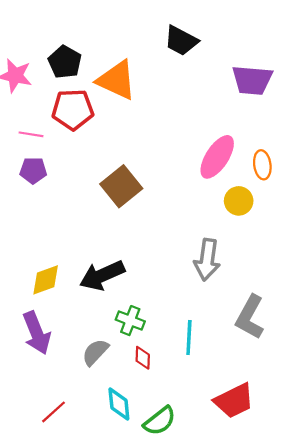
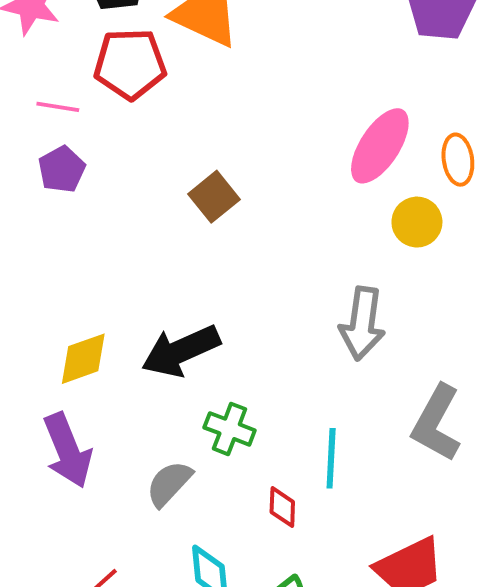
purple pentagon: (33, 170) -> (62, 169), turned -30
brown square: (121, 186) -> (214, 197), size x0.7
red diamond: (143, 358) -> (282, 507), moved

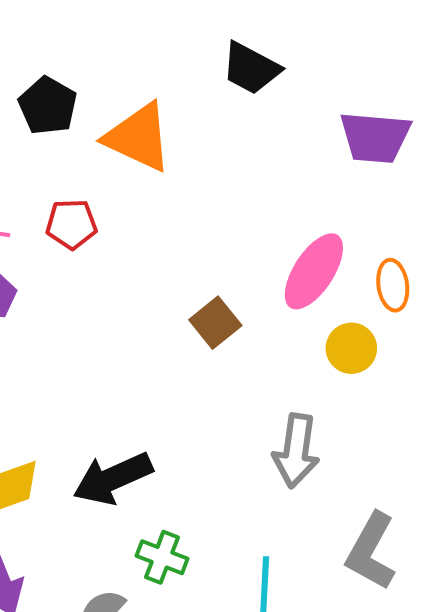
red pentagon: (130, 64) -> (71, 224), moved, size x0.7
brown square: (214, 197) -> (215, 323), moved

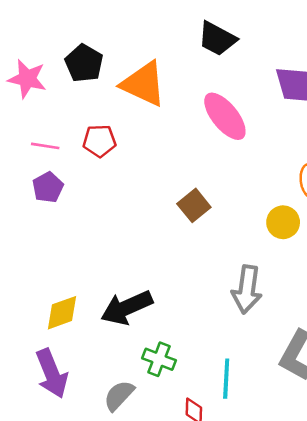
pink ellipse: (314, 271) -> (225, 116), moved, turned -72

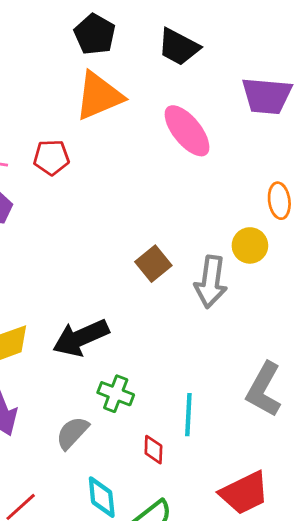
black pentagon: (84, 63) -> (95, 34), moved
orange triangle: (143, 84) -> (99, 96), turned -48
brown square: (194, 205) -> (153, 264), moved
gray arrow: (247, 289) -> (211, 282), moved

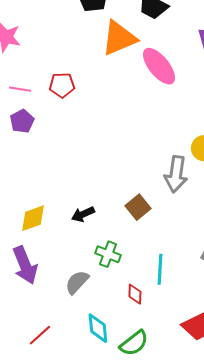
orange triangle: (99, 96) -> (119, 38), moved
brown square: (153, 264) -> (138, 207), moved
black arrow: (81, 338) -> (83, 214), size x0.6

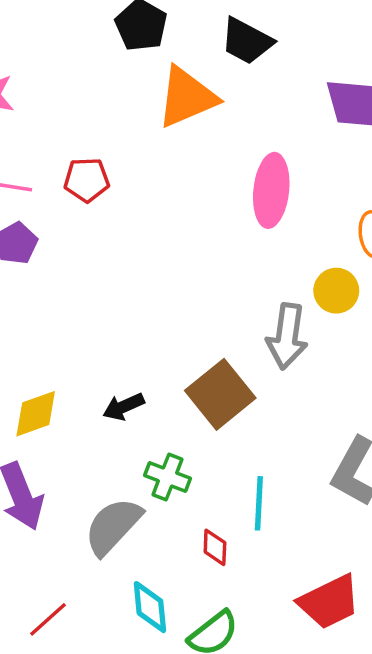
pink ellipse: (159, 66) -> (271, 190), moved, turned 45
brown square: (138, 207) -> (220, 394), size x1.5
gray semicircle: (77, 282) -> (113, 526), size x1.4

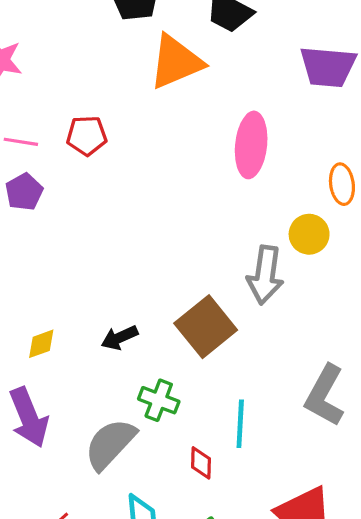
yellow diamond: (36, 414) -> (41, 344), size x0.7

